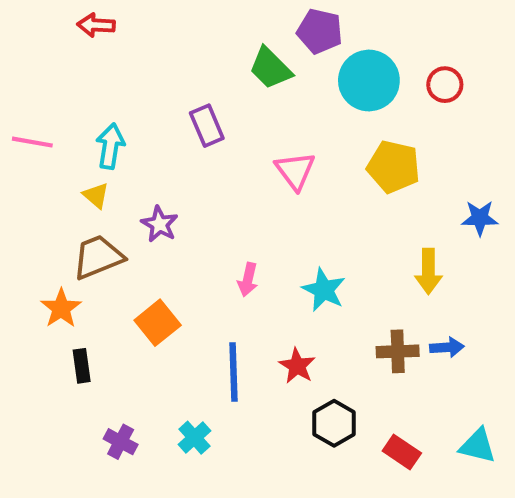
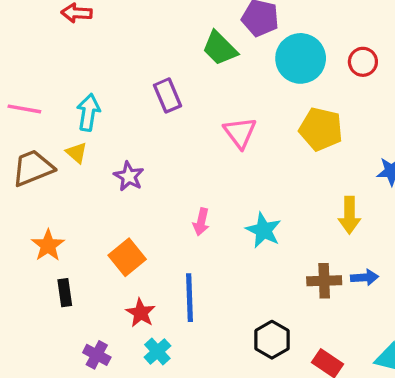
brown trapezoid: (98, 257) -> (33, 168), moved
red star: (297, 366) -> (141, 313), moved

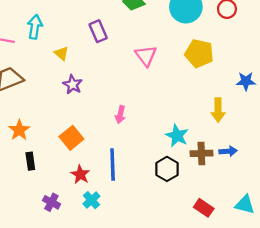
cyan arrow: (88, 112) -> (35, 27), moved
yellow triangle: (77, 153) -> (61, 53), moved
cyan star: (264, 230) -> (177, 136), moved
black hexagon: (272, 340) -> (167, 169), moved

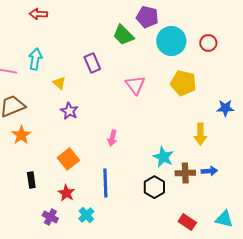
orange star: (19, 130) -> (21, 135), moved
red star: (80, 175) -> (66, 193), moved

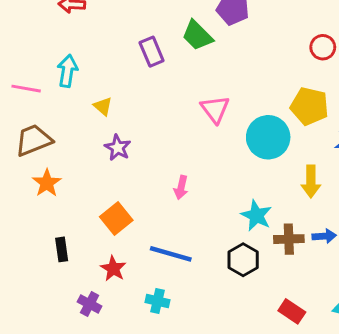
cyan circle: (171, 41) -> (268, 137), moved
purple rectangle: (92, 63) -> (152, 52), moved
yellow pentagon: (183, 83) -> (309, 106), moved
blue line: (105, 183) -> (171, 254), turned -72
cyan cross: (86, 215) -> (157, 301), moved, turned -35

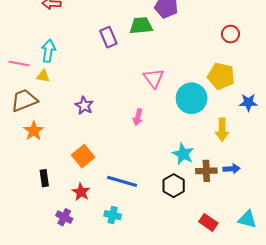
green trapezoid: (197, 35) -> (141, 26), turned 130
yellow triangle: (103, 106) -> (43, 76), moved, turned -32
pink arrow: (181, 187) -> (138, 117), moved

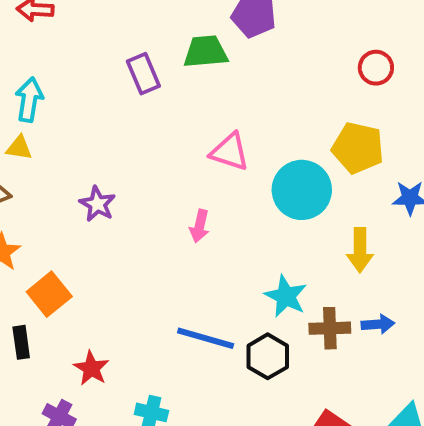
pink triangle: (154, 78) -> (230, 152), turned -35
orange square: (83, 156) -> (49, 294), moved
blue line: (122, 181) -> (206, 338), moved

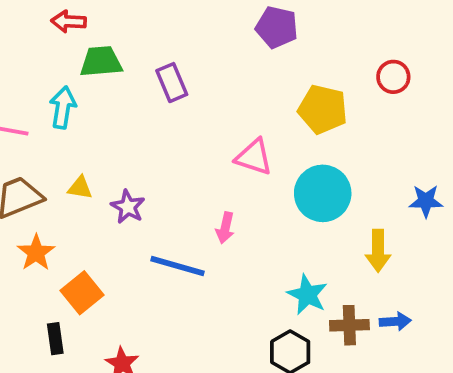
green trapezoid: (206, 52) -> (101, 62), moved
yellow triangle: (19, 148) -> (80, 188), moved
yellow pentagon: (358, 148) -> (323, 109), moved
blue line: (206, 338) -> (177, 266), moved

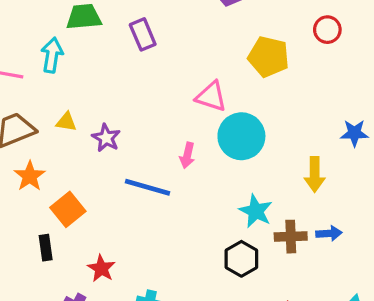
cyan circle: (323, 193) -> (241, 136), moved

